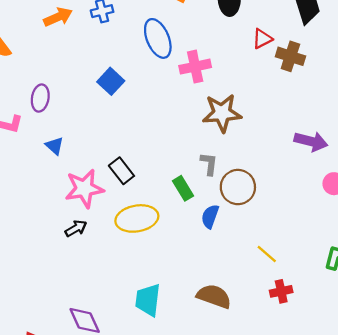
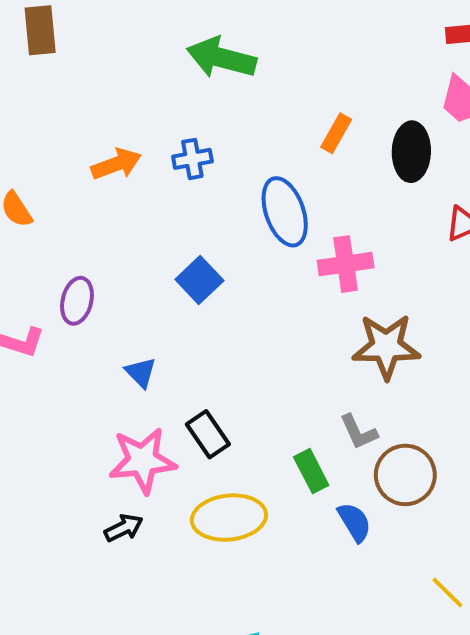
blue triangle: (55, 146) -> (141, 372), moved
gray L-shape: (209, 164) -> (358, 432), turned 145
blue semicircle: (210, 216) -> (354, 522), turned 125

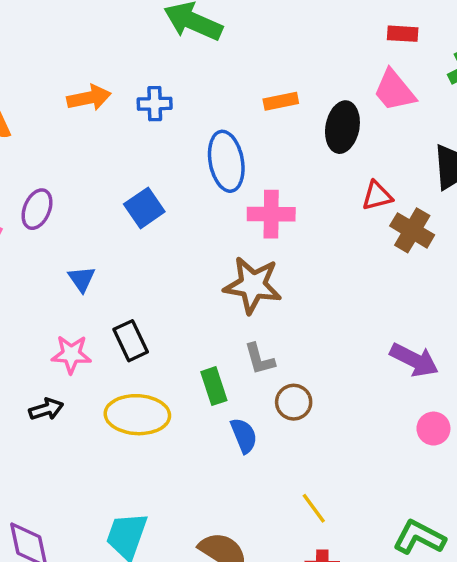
orange rectangle: (336, 133) -> (281, 101), turned 40
brown star: (386, 347) -> (253, 285), moved
pink star: (142, 461) -> (71, 354), size x0.7
brown circle: (405, 475) -> (294, 402), size x0.7

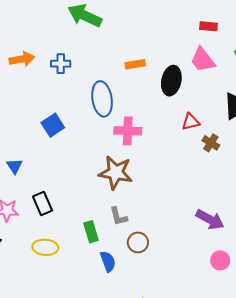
brown cross: (412, 230) -> (211, 143), size x0.7
yellow ellipse: (137, 415) -> (45, 247), size x0.7

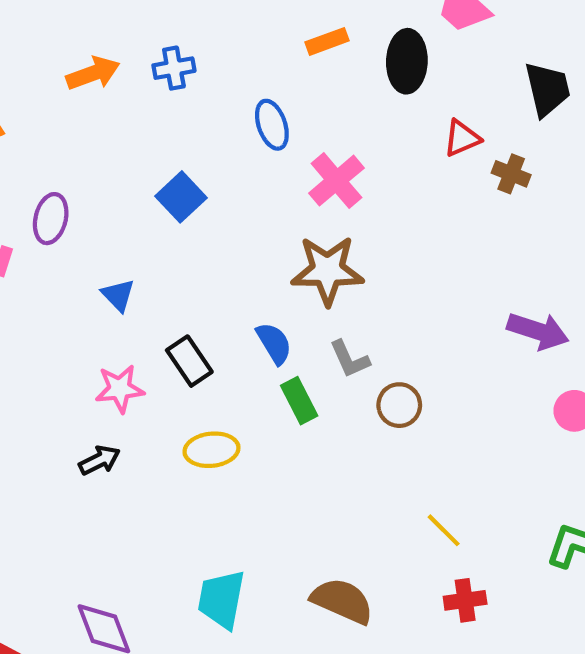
blue ellipse: (102, 99) -> (272, 125), size x0.7
pink cross: (128, 131) -> (336, 181), turned -32
blue semicircle: (108, 261) -> (274, 343), moved

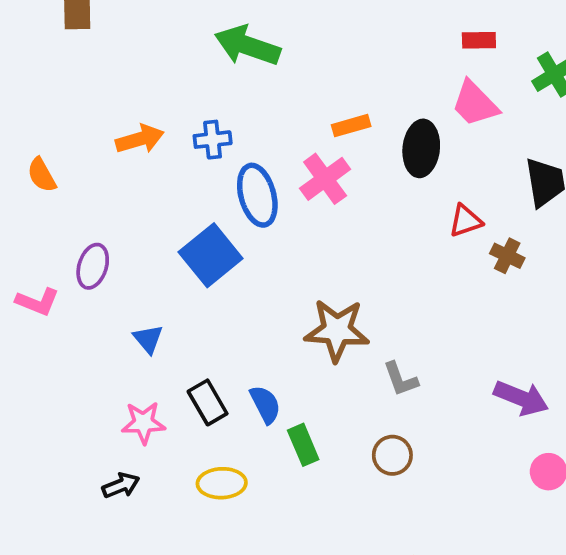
blue ellipse: (272, 125) -> (257, 195), moved, size x1.4
pink cross: (336, 181) -> (325, 179), moved
blue square: (181, 197) -> (211, 255), size x1.4
blue semicircle: (274, 343) -> (265, 404), moved
gray L-shape: (350, 359) -> (400, 379), moved

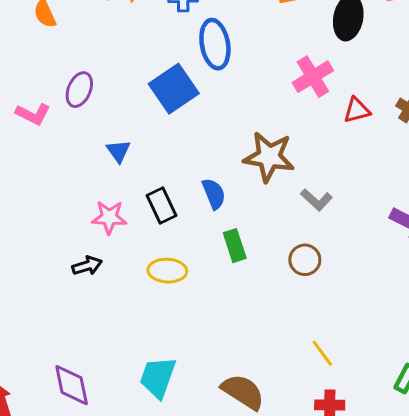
pink cross: (325, 179) -> (313, 77), moved
red triangle: (465, 221) -> (357, 110), moved
gray L-shape: (400, 379) -> (316, 200), turned -32
blue semicircle: (265, 404) -> (214, 194), moved

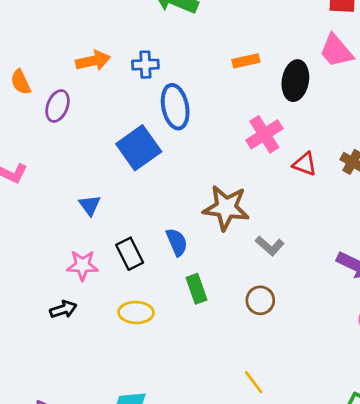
purple ellipse: (79, 90) -> (58, 106), moved
red triangle: (357, 110) -> (305, 164), turned 35
yellow line: (322, 353) -> (254, 382), moved

